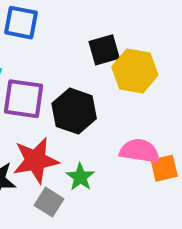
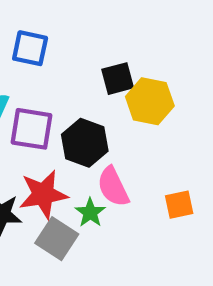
pink semicircle: (140, 151) -> (113, 187), moved, turned -126
gray square: (49, 202) -> (57, 239), size x1.4

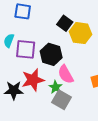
black square: (118, 79) -> (65, 23), turned -35
gray square: (57, 239) -> (62, 100), moved

